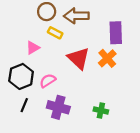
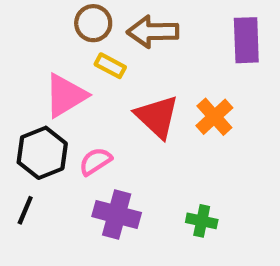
purple rectangle: (116, 33) -> (246, 40), moved
pink triangle: (33, 48) -> (66, 95), size x1.6
black line: (24, 105) -> (25, 210), moved

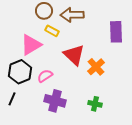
purple rectangle: (246, 40) -> (116, 32), moved
orange cross: (214, 117) -> (96, 67), moved

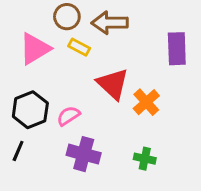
pink triangle: (31, 45) -> (35, 49), moved

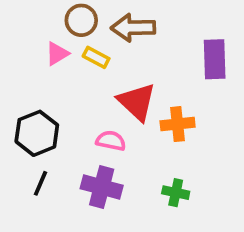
pink triangle: (35, 49) -> (57, 54), moved, size x0.6
orange cross: (146, 102) -> (178, 124), turned 36
pink semicircle: (68, 116) -> (111, 141), moved, turned 45
black line: (18, 151) -> (40, 183), moved

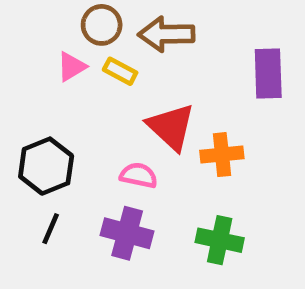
green cross: (176, 193) -> (220, 240), size x1.4

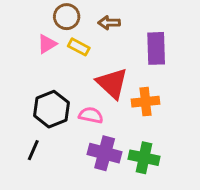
brown arrow: (166, 34) -> (109, 23), size x0.6
purple rectangle: (268, 74) -> (156, 48), moved
black hexagon: (46, 166) -> (51, 109), moved
purple cross: (127, 233) -> (105, 153), moved

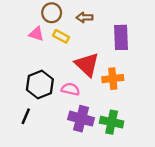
pink triangle: (47, 44) -> (36, 34), turned 49

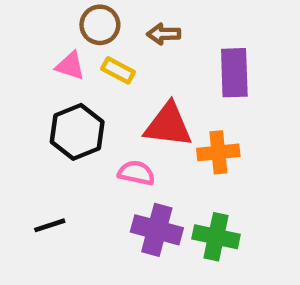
red triangle: (87, 64) -> (168, 125), turned -36
black hexagon: (40, 84) -> (77, 132), moved
black line: (26, 116) -> (50, 225), turned 49

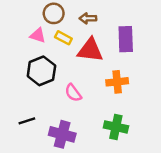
red triangle: (168, 125) -> (90, 50), moved
pink semicircle: (136, 173) -> (73, 93), turned -138
purple cross: (157, 230) -> (62, 134), moved

